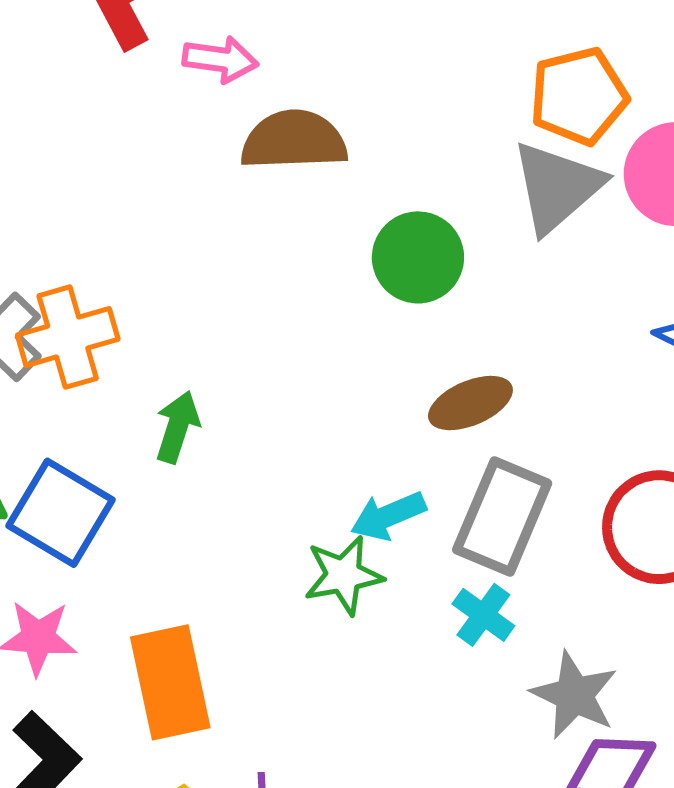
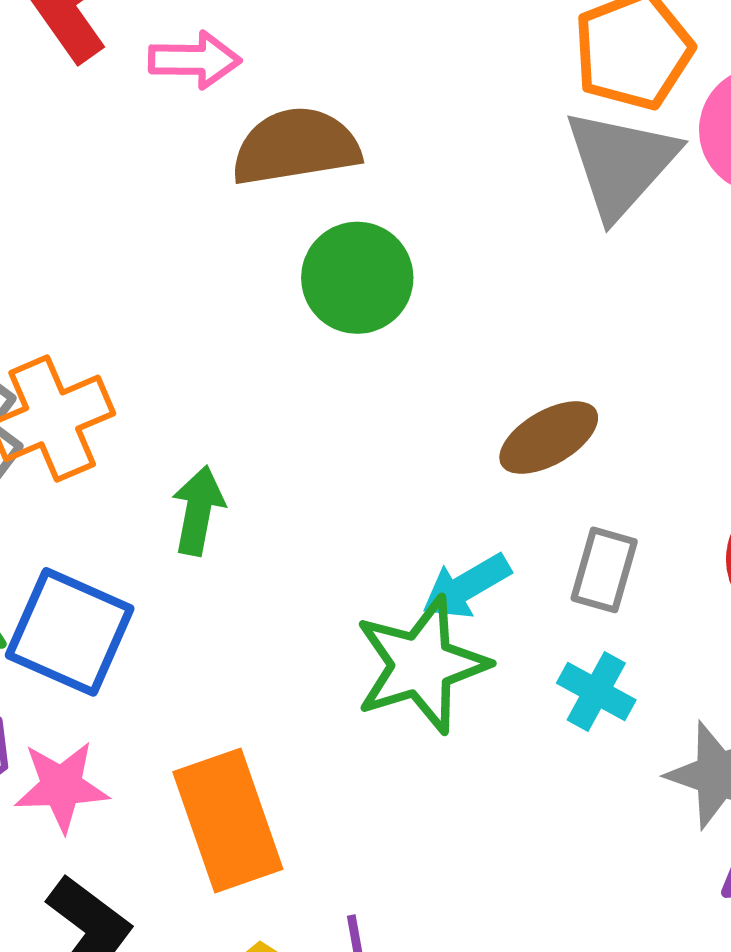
green circle: (418, 257) -> (357, 278), moved
gray rectangle: (502, 516) -> (604, 570), size x0.6
green star: (344, 575) -> (421, 665), size x1.4

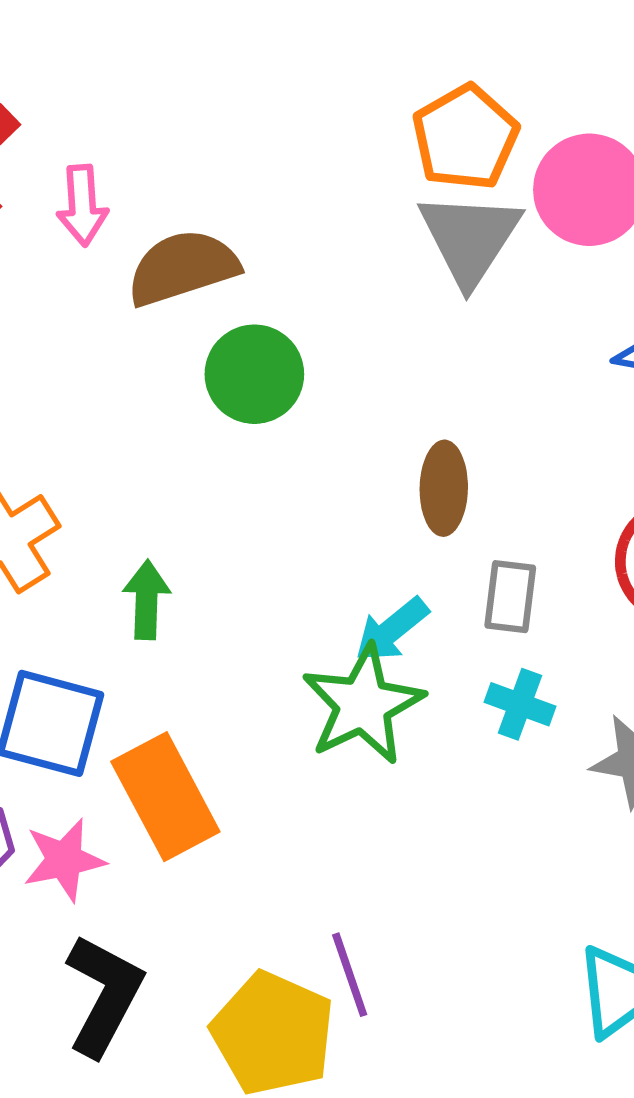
pink arrow: (195, 60) -> (82, 205), turned 94
brown ellipse: (549, 438) -> (444, 488), turned -50
orange rectangle: (228, 820) -> (165, 797), moved

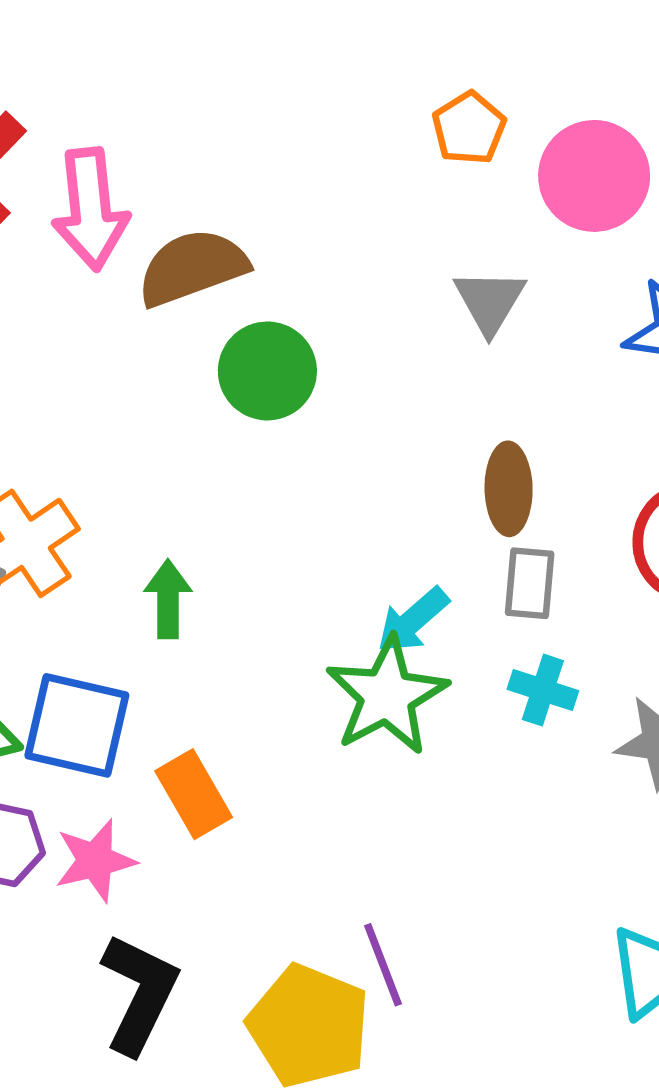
orange pentagon: (465, 137) -> (469, 128), size x0.7
pink arrow: (82, 205) -> (91, 209), size x1.5
gray triangle: (470, 238) -> (490, 301), moved, size x0.7
brown ellipse: (444, 488) -> (509, 489), moved
orange rectangle: (165, 797) -> (194, 794), size x0.7

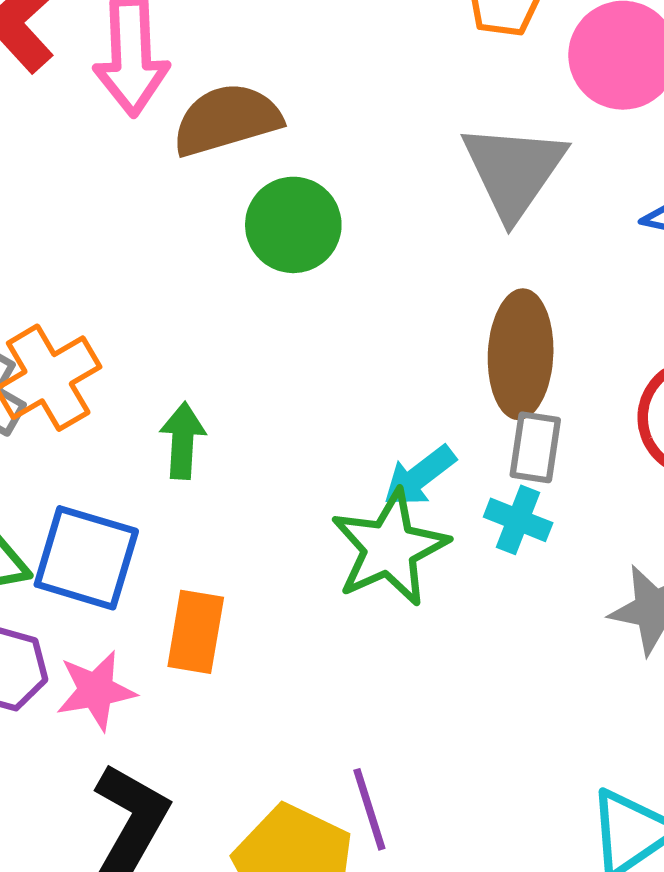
gray triangle: (490, 301) -> (514, 171), size x1.5
brown ellipse: (509, 489) -> (521, 354), size x1.4
cyan cross: (543, 690) -> (518, 520), moved
orange rectangle: (194, 794) -> (196, 632), turned 36

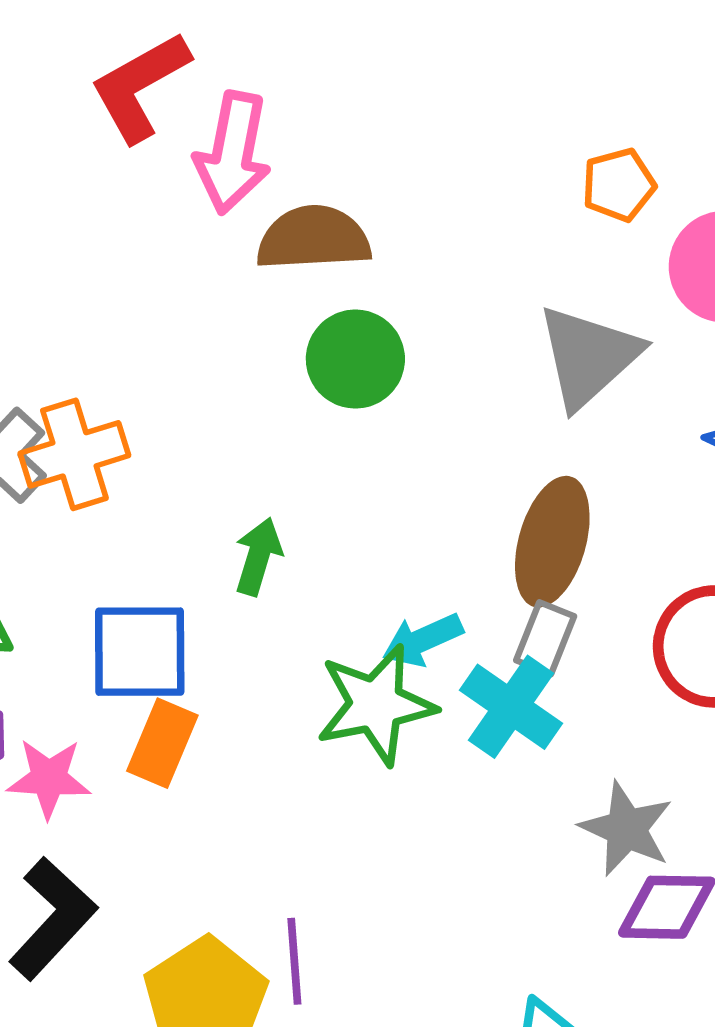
green arrow: (183, 441) -> (258, 556), moved
cyan cross: (518, 520) -> (511, 707), size x1.5
blue square: (86, 558) -> (140, 652), moved, turned -30

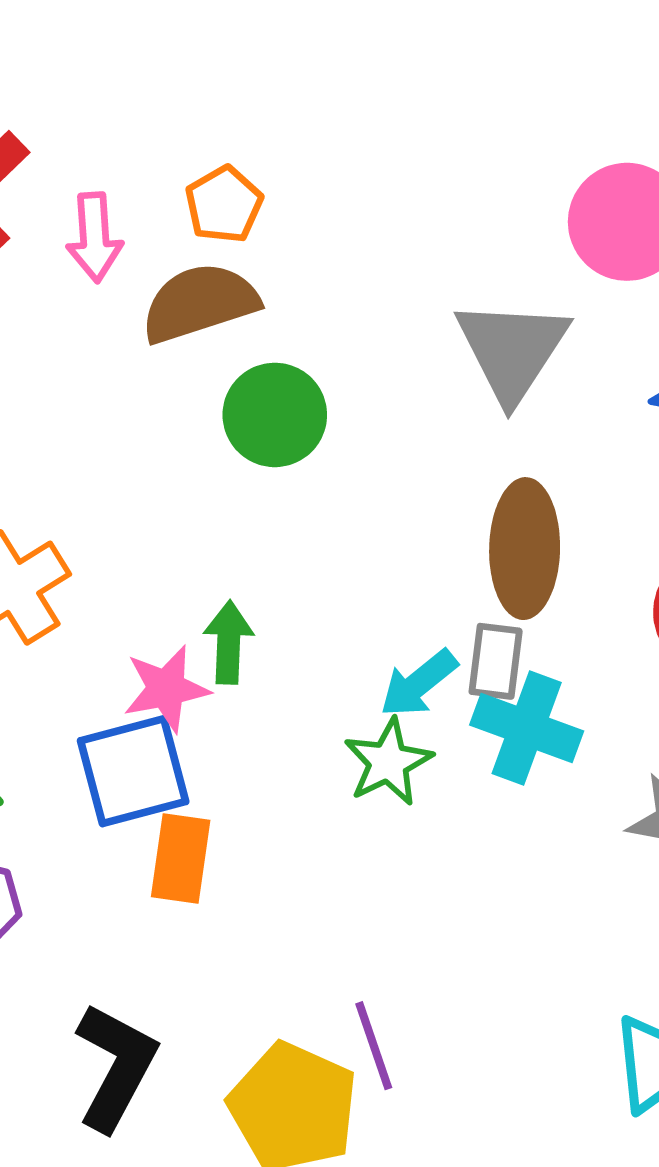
pink arrow: (233, 153) -> (94, 237), size x0.7
orange pentagon: (619, 185) -> (224, 204), moved
gray rectangle: (545, 638) -> (496, 661), moved
green star: (376, 705) -> (388, 762), size x0.7
pink star: (49, 778) -> (166, 689), moved

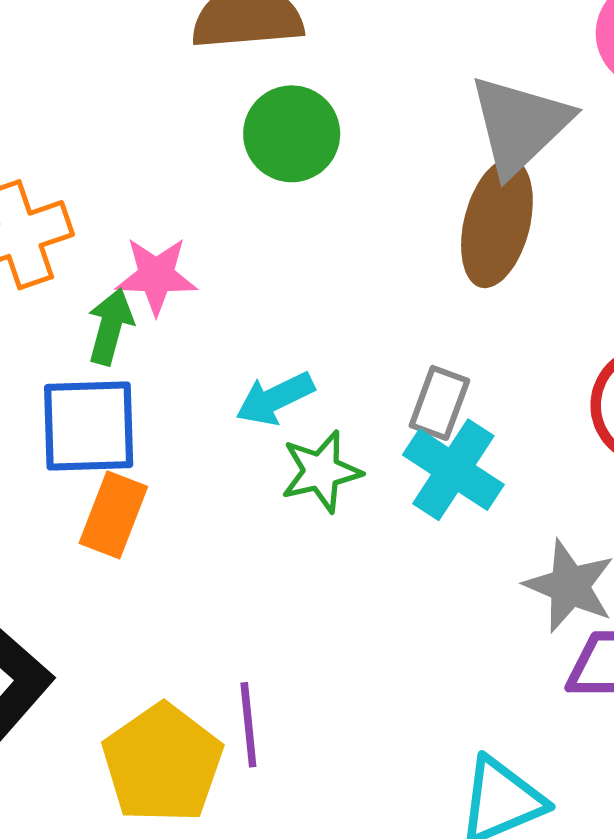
brown ellipse: (525, 549) -> (497, 223), moved
green arrow: (229, 642) -> (110, 327), moved
cyan arrow: (419, 683) -> (275, 399), moved
pink star: (166, 689) -> (156, 276), moved

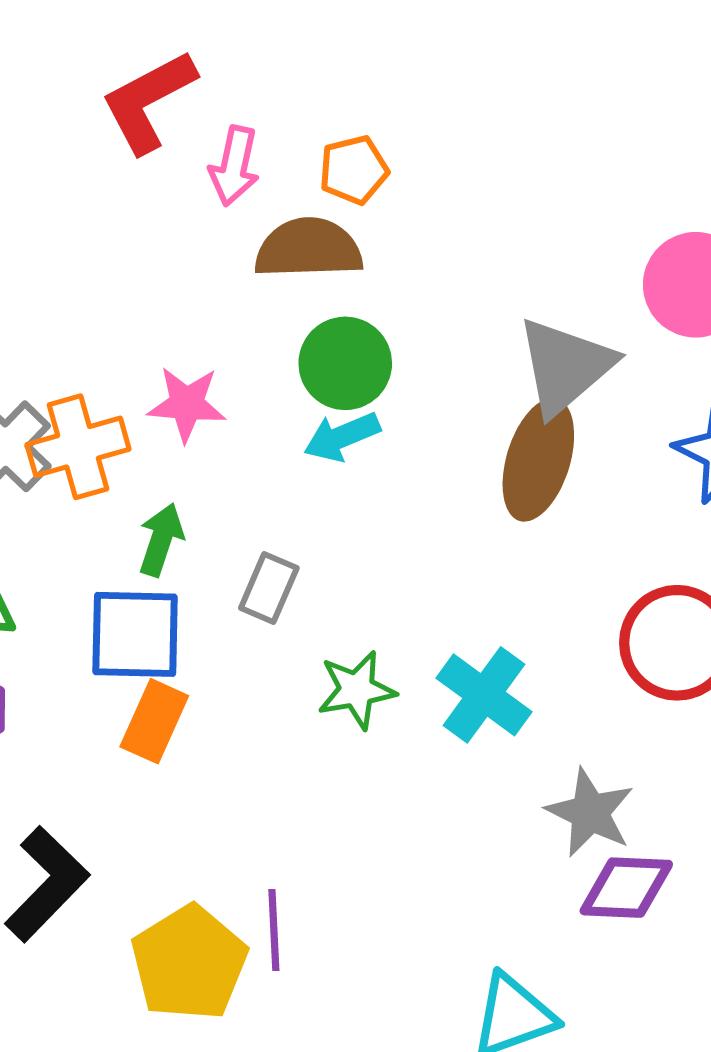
pink star: (156, 276) -> (187, 404), moved
cyan arrow: (275, 399) -> (342, 437), moved
gray rectangle: (439, 403) -> (269, 588), moved

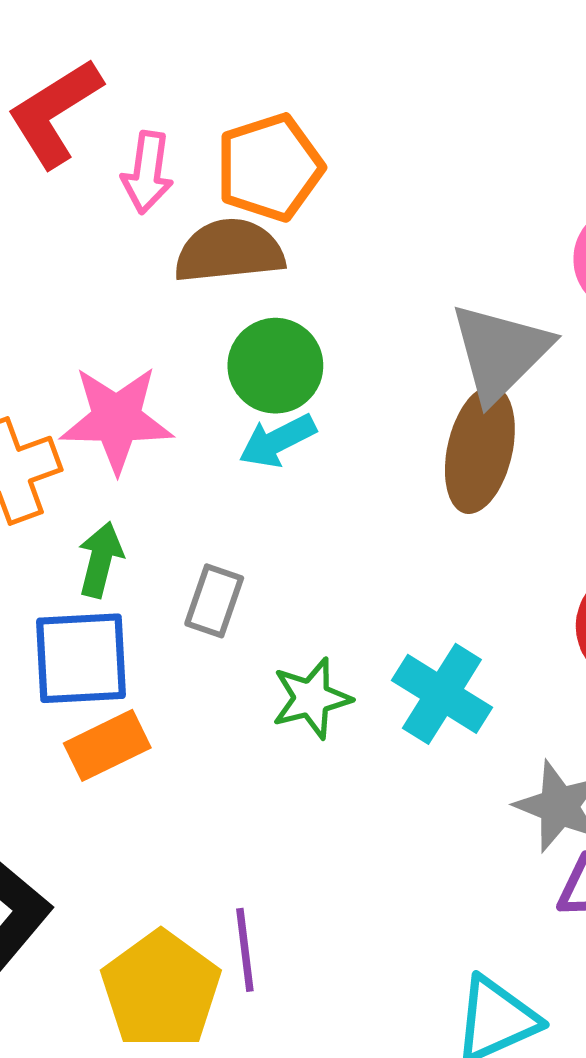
orange pentagon: (354, 170) -> (269, 167), size x1.5
pink star: (187, 404) -> (117, 419), size x1.4
orange rectangle: (154, 721) -> (107, 745), turned 44

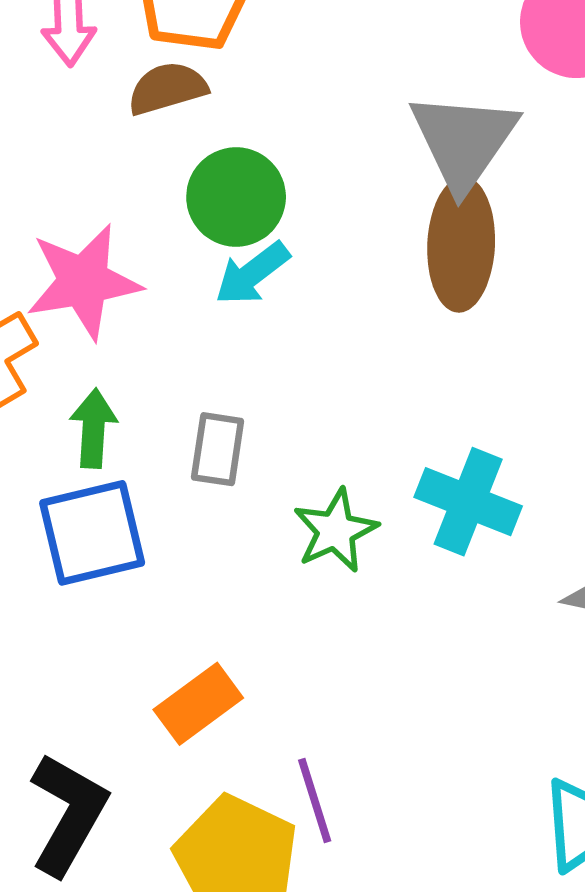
brown semicircle: (229, 251) -> (167, 88), size x0.7
orange rectangle: (107, 745) -> (198, 704), moved

